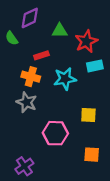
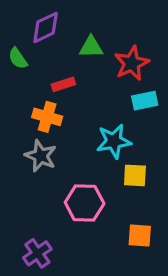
cyan star: (65, 79) -> (114, 141), moved

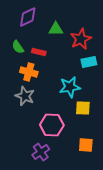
green semicircle: (18, 58) -> (18, 47), moved
red rectangle: (63, 84) -> (39, 52), turned 32
purple cross: (37, 253) -> (41, 152), moved

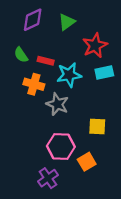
green triangle: (56, 29) -> (67, 22), moved, turned -35
cyan star: (70, 87) -> (69, 75), moved
gray star: (25, 96) -> (57, 104), moved
orange square: (86, 145) -> (87, 162), moved, turned -35

